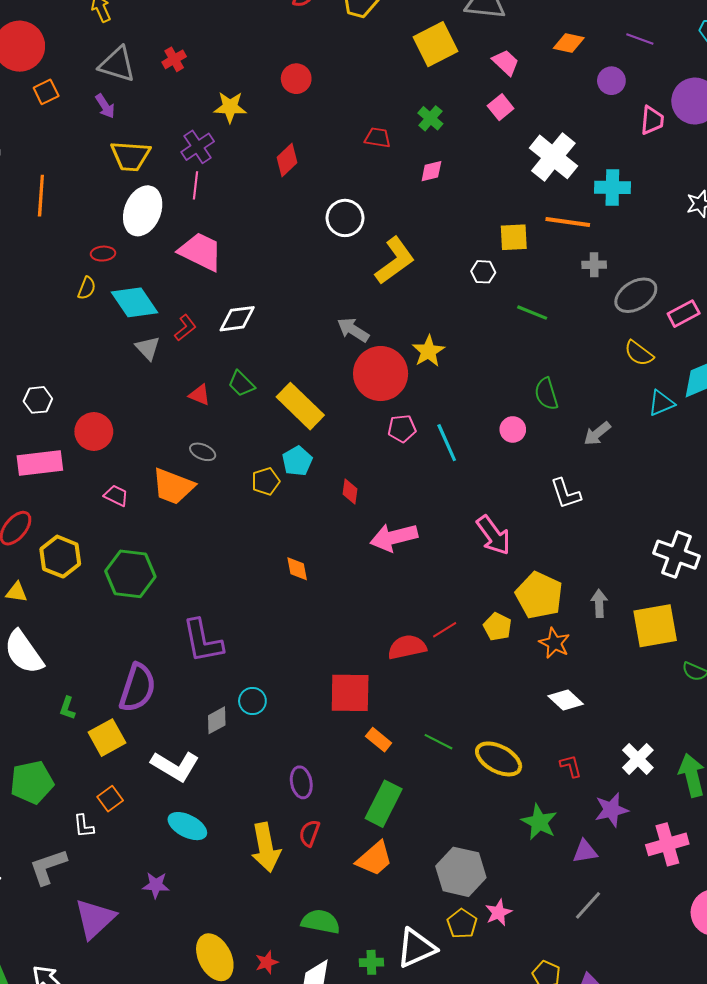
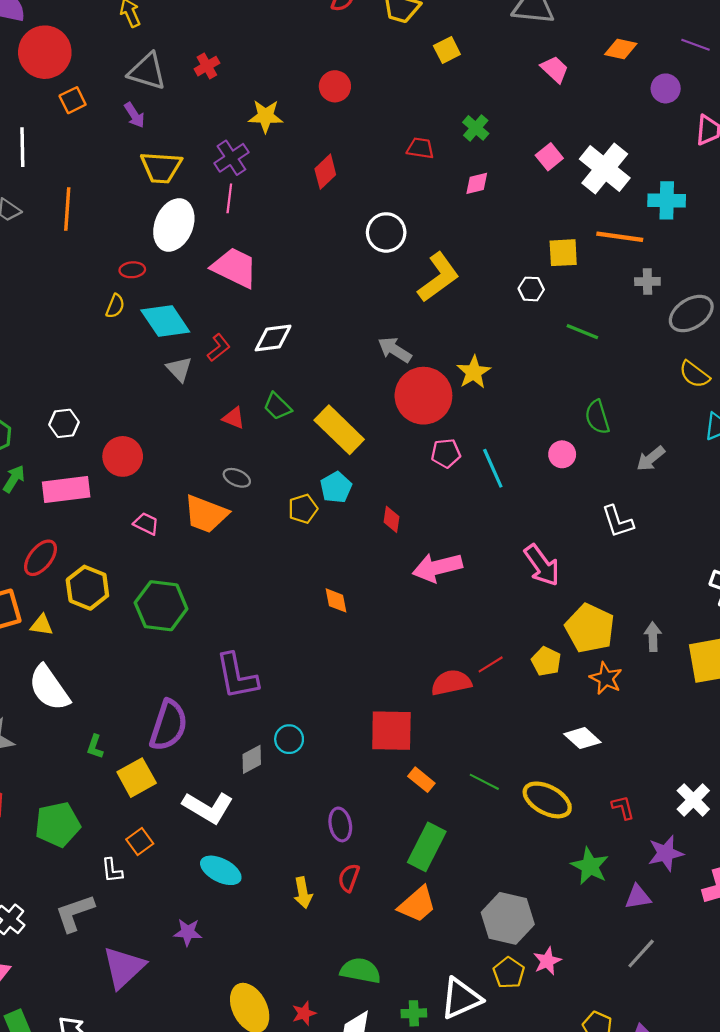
yellow square: (435, 44) -> (447, 50), moved, size x0.6
pink square: (501, 107) -> (549, 157), moved
white diamond: (566, 700) -> (582, 738), moved
yellow arrow: (266, 847) -> (303, 893), size x0.6

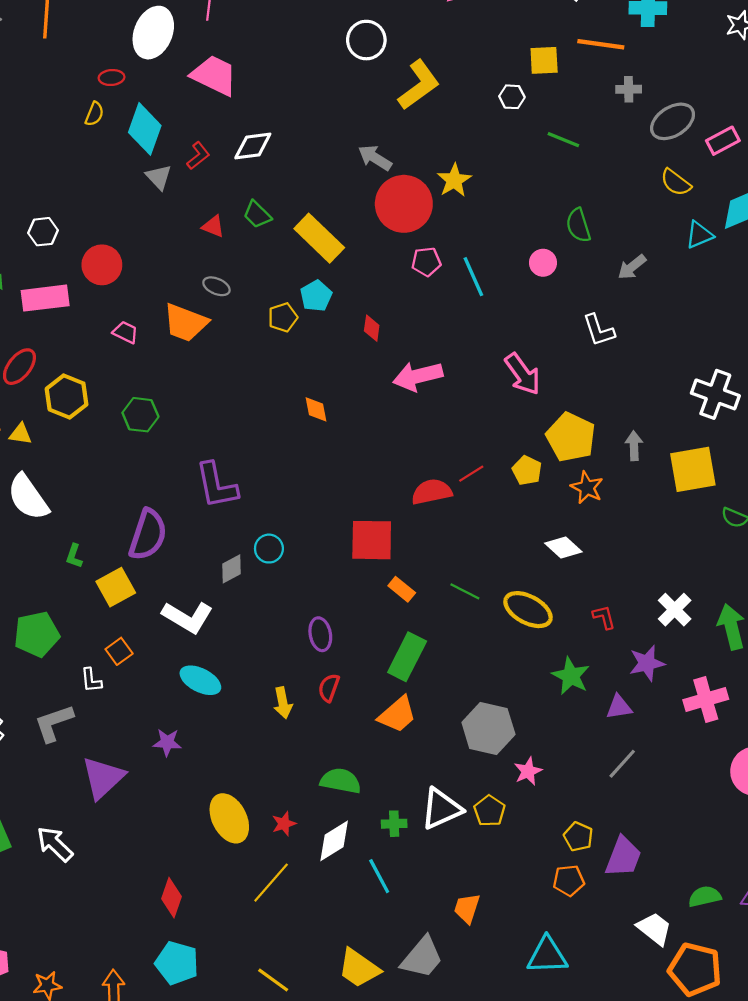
cyan diamond: (165, 321) -> (145, 129), turned 54
green hexagon: (161, 606) -> (140, 415), size x0.7
yellow pentagon: (509, 973) -> (489, 811), moved

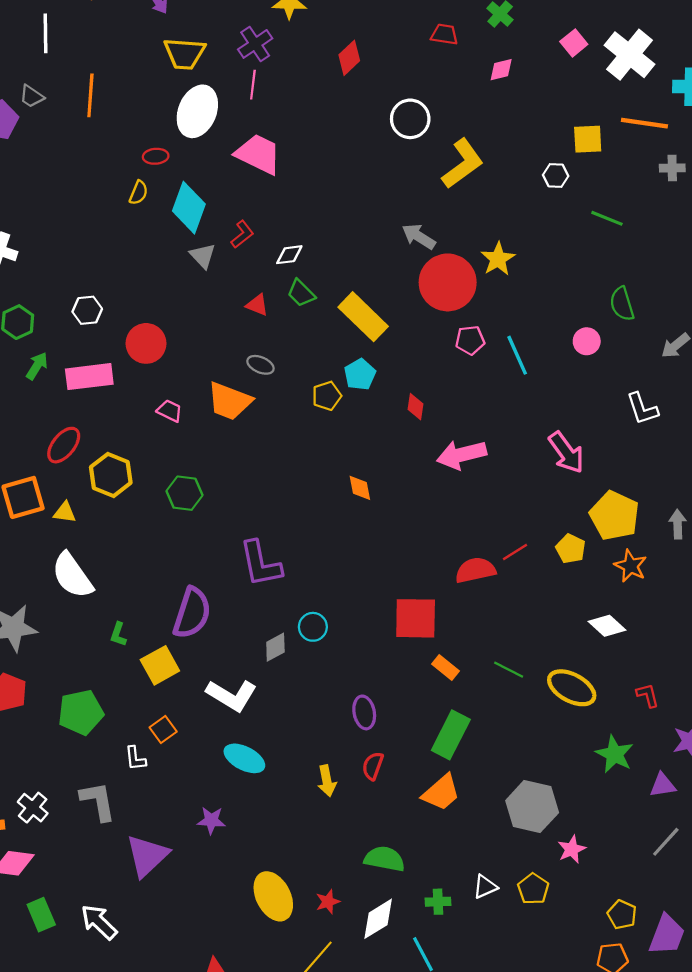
white diamond: (253, 146) -> (289, 255), moved, size x0.7
gray L-shape: (54, 723) -> (98, 801), turned 99
white triangle: (441, 809) -> (485, 887), size x0.6

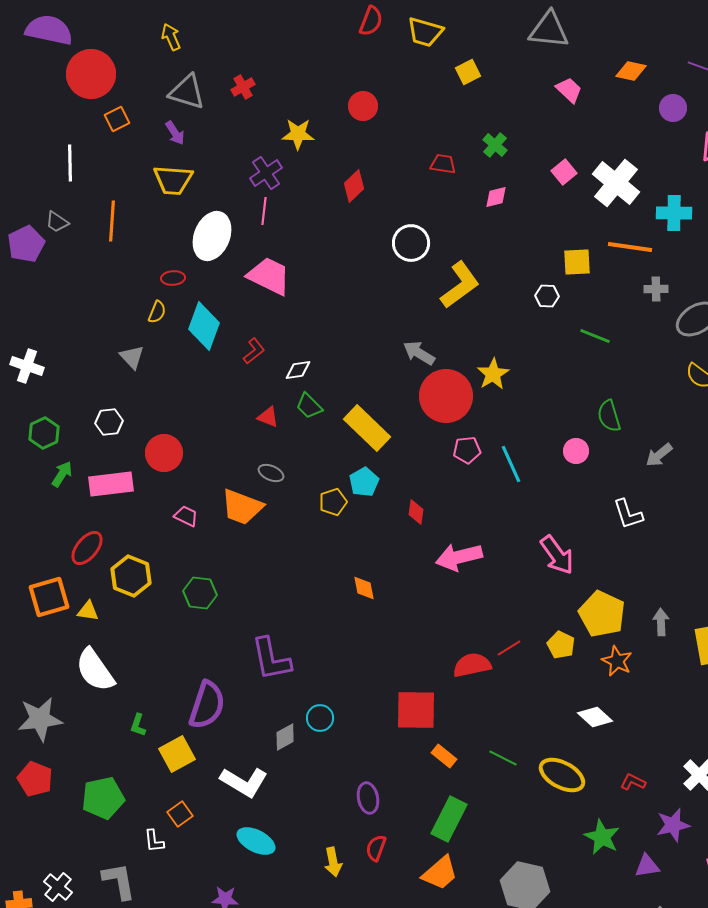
yellow trapezoid: (185, 54) -> (173, 180), moved
gray triangle: (203, 256) -> (132, 357), moved
red L-shape: (648, 695) -> (633, 782), turned -50

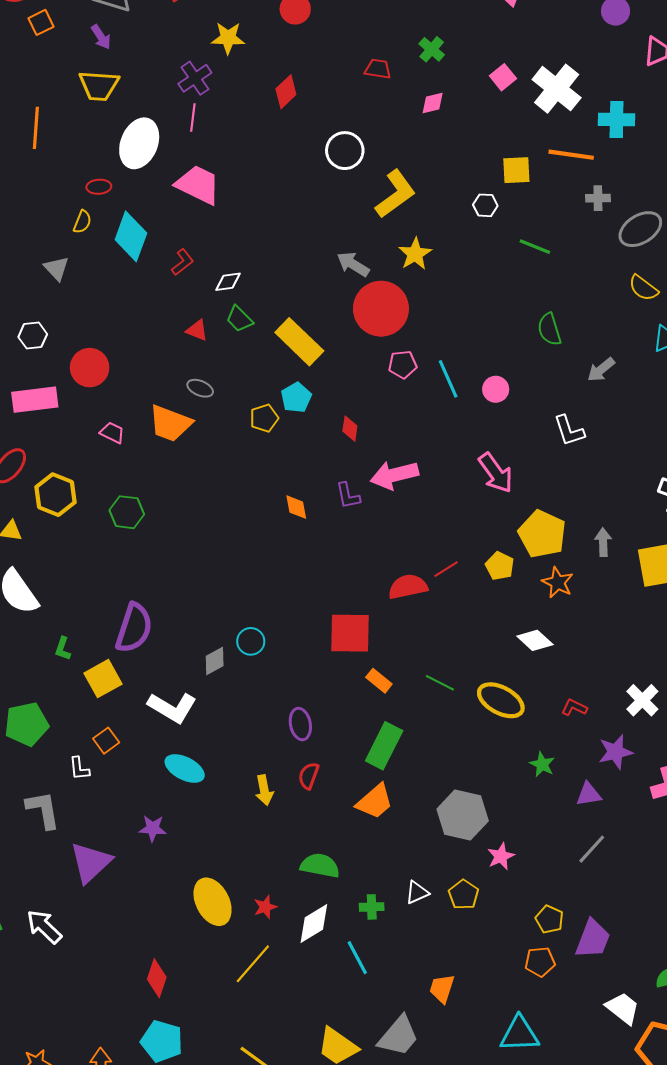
yellow star: (493, 374) -> (415, 254), moved
pink circle: (576, 451) -> (496, 389), moved
purple L-shape: (271, 659) -> (348, 496), moved, size x0.6
green star: (602, 837) -> (542, 764), size x0.7

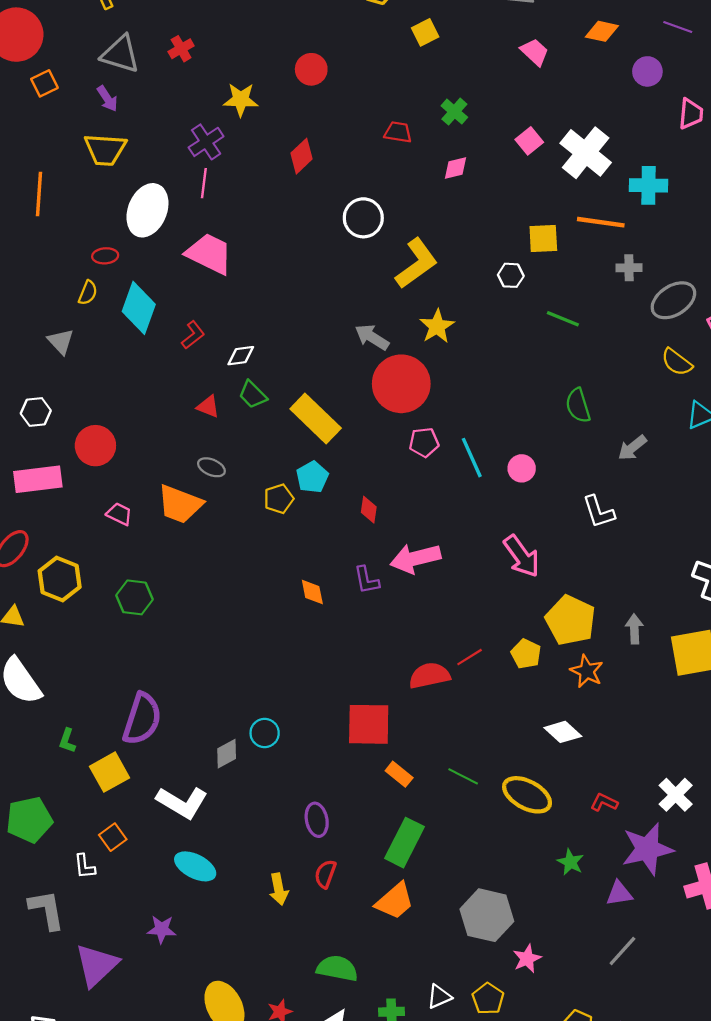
purple star: (616, 752) -> (647, 849), size x1.4

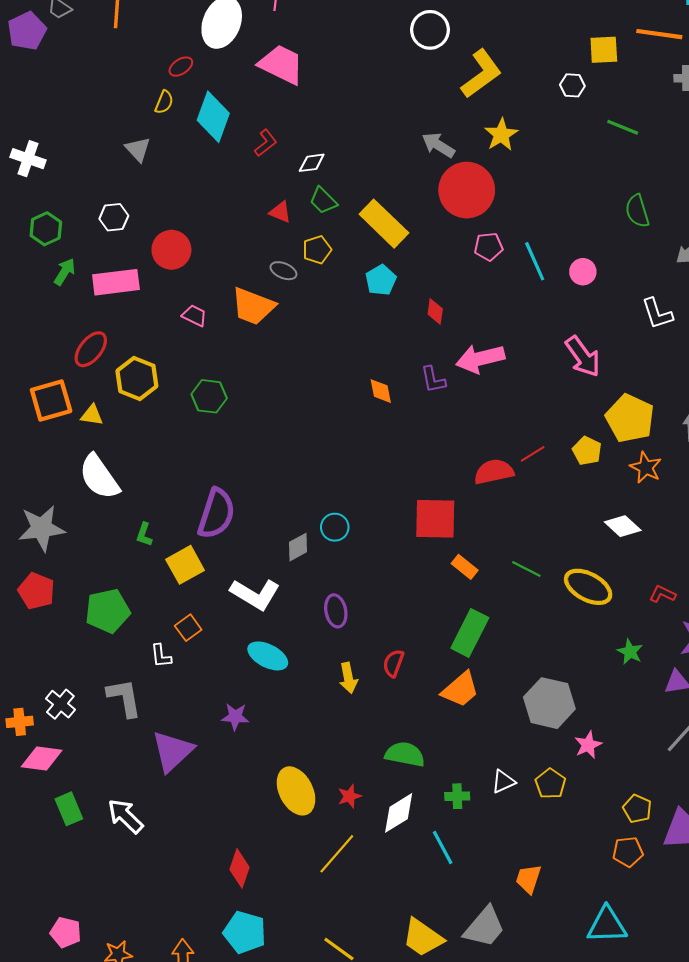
red ellipse: (105, 256) -> (181, 67), turned -30
yellow pentagon: (279, 499) -> (317, 250), moved
purple ellipse: (317, 820) -> (336, 611), moved

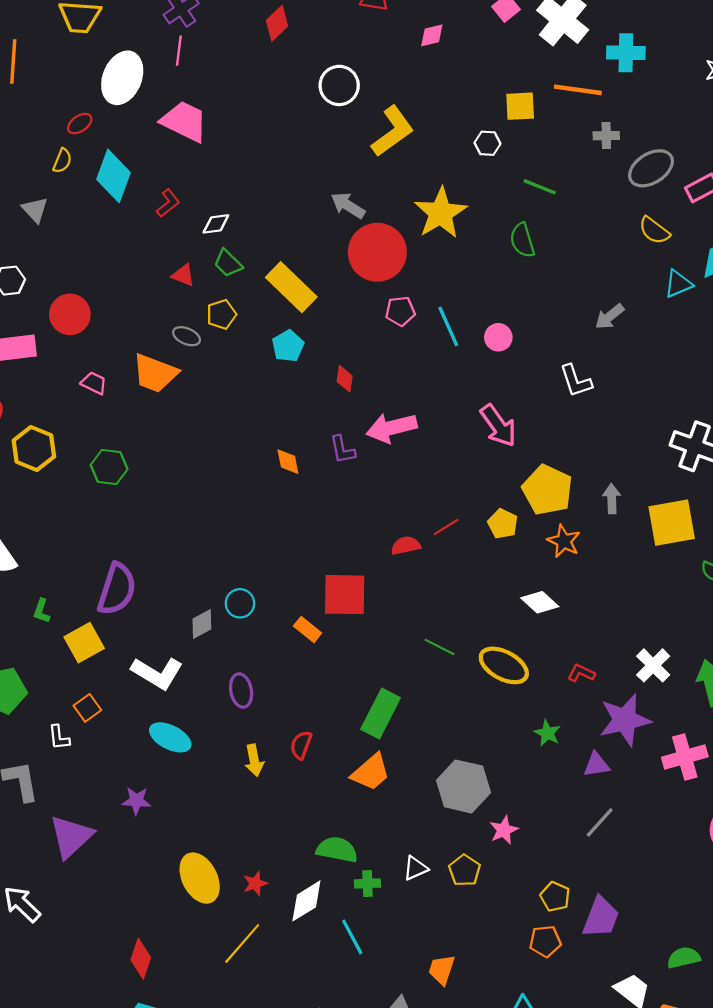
yellow star: (501, 135) -> (441, 213), moved, size x1.5
green semicircle: (637, 211) -> (522, 240), moved
red semicircle: (494, 472) -> (406, 546), size x0.7
orange rectangle: (465, 567) -> (308, 629), moved
green semicircle: (405, 754) -> (337, 850), moved

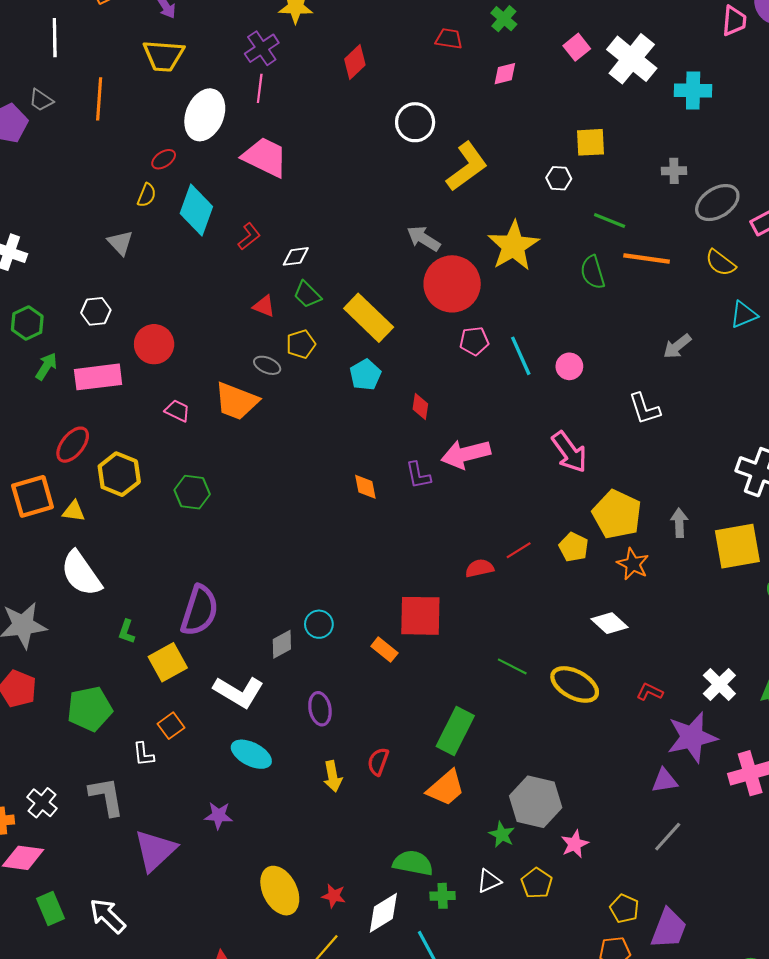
orange line: (578, 90) -> (647, 259), moved
green star: (547, 733) -> (502, 835), moved
red star: (255, 883) -> (334, 896), turned 30

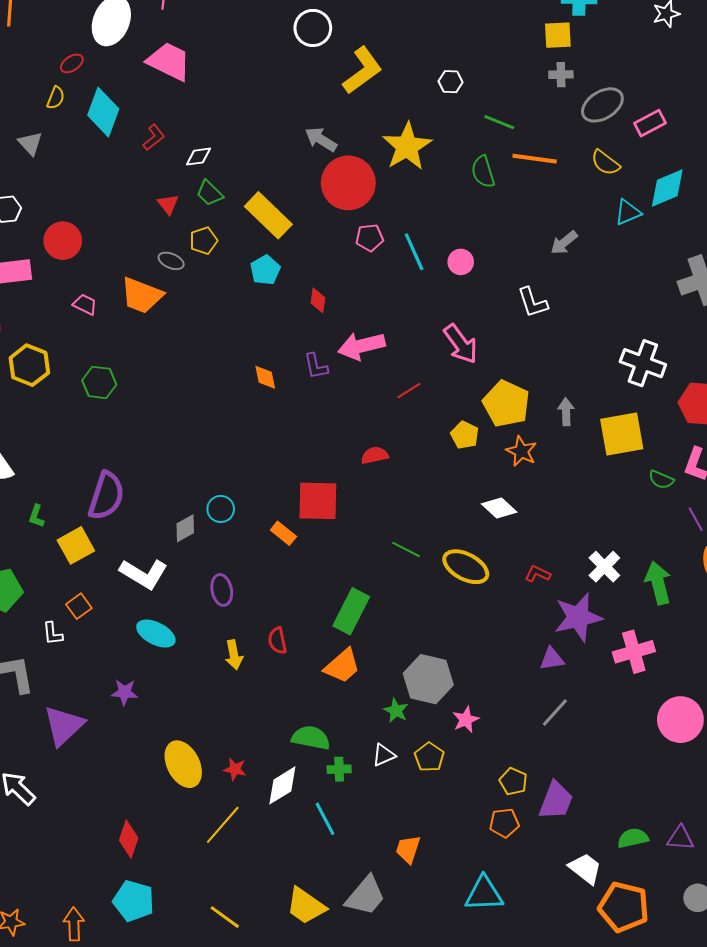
yellow square: (591, 142) -> (558, 35), moved
red triangle: (264, 306) -> (168, 204), turned 30
red line: (519, 550) -> (409, 391), moved
red semicircle: (378, 762) -> (277, 641), turned -32

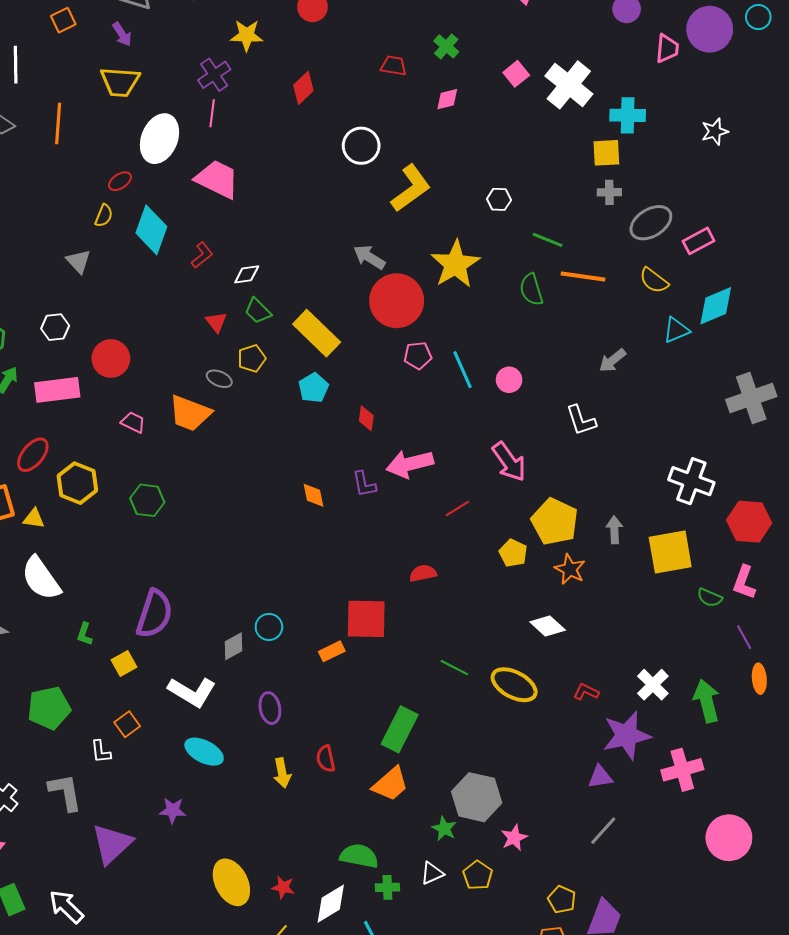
orange rectangle: (283, 533) -> (332, 651), turned -65
yellow square: (76, 545) -> (124, 663), size x0.7

